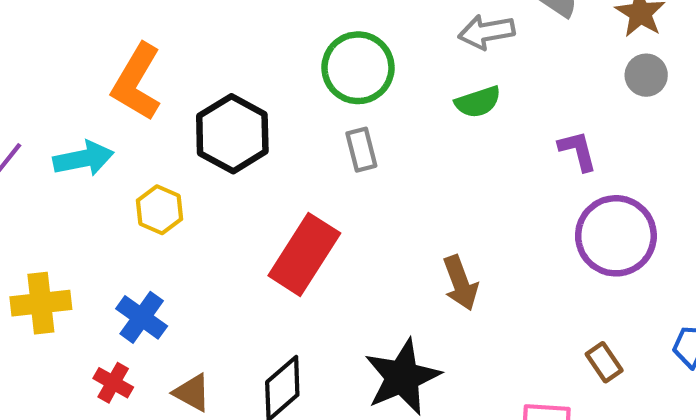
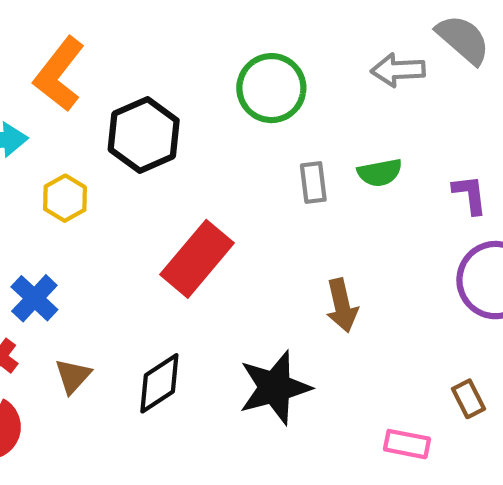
green semicircle: (478, 102) -> (380, 173), moved
gray rectangle: (361, 150) -> (313, 183), moved
brown triangle: (192, 393) -> (73, 376), turned 36

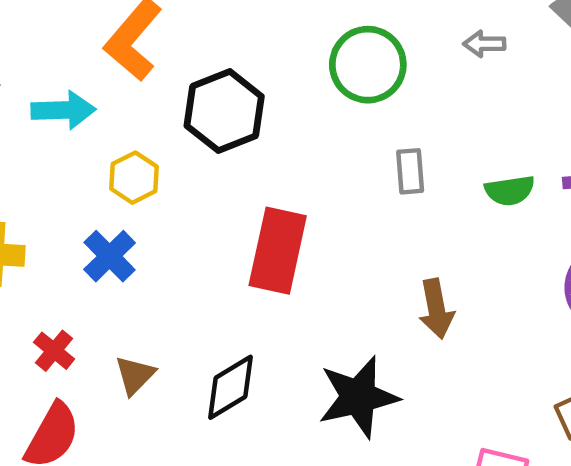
gray arrow: (398, 70) -> (484, 44), moved, size x0.7
green semicircle: (380, 173) -> (510, 190), moved
red rectangle: (197, 259) -> (278, 251), turned -30
blue cross: (34, 298) -> (110, 256), moved

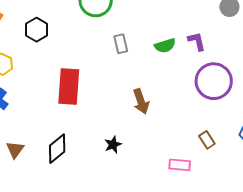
black hexagon: (224, 111) -> (37, 30), size x0.7
black star: (358, 397) -> (113, 145), size x0.5

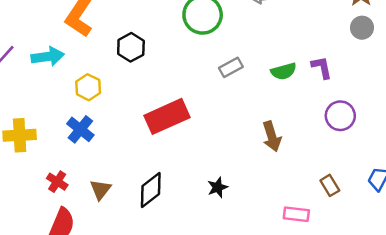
gray rectangle: (121, 44) -> (231, 67), turned 72
purple circle: (214, 81) -> (340, 116), size x0.7
red rectangle: (69, 87) -> (167, 116), turned 60
brown arrow: (141, 101) -> (272, 136), moved

